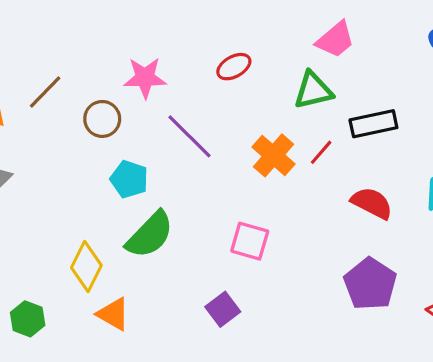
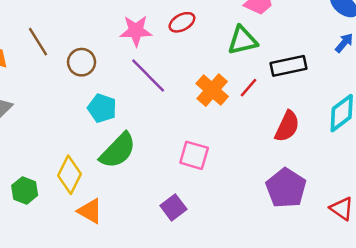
pink star: (145, 78) -> (136, 31), moved
brown line: (45, 92) -> (38, 42), turned -76
red semicircle: (372, 203) -> (287, 126), turned 88
green hexagon: (28, 319) -> (25, 190), moved

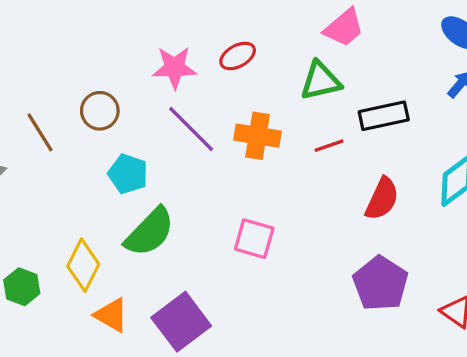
brown line: (38, 42) -> (40, 132), moved
red line: (248, 88) -> (329, 146), turned 30
orange cross: (212, 90) -> (258, 136), moved, turned -32
purple square: (173, 207) -> (181, 322), moved, size x1.6

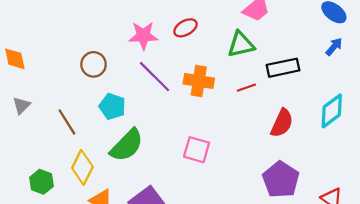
brown line: (40, 132) -> (67, 122), moved

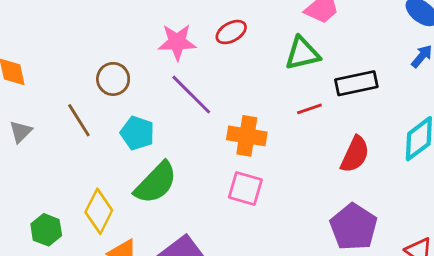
orange cross: (199, 81) -> (247, 136), moved
brown line: (67, 122) -> (79, 120), moved

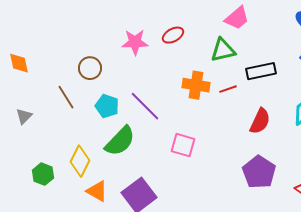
purple line: (191, 95) -> (145, 106), moved
gray triangle: (21, 132) -> (24, 116), moved
orange cross: (247, 136) -> (196, 85), moved

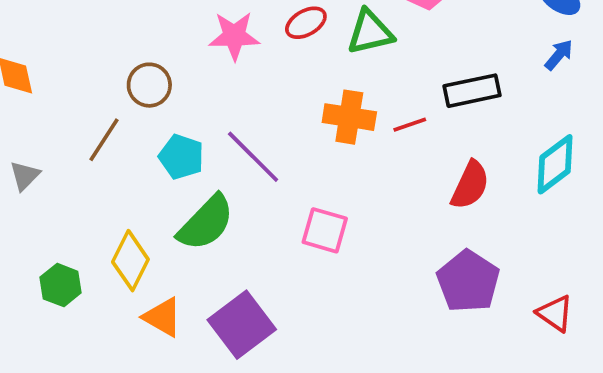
green triangle: (223, 50) -> (370, 32), moved
brown line: (66, 97) -> (104, 140), turned 65

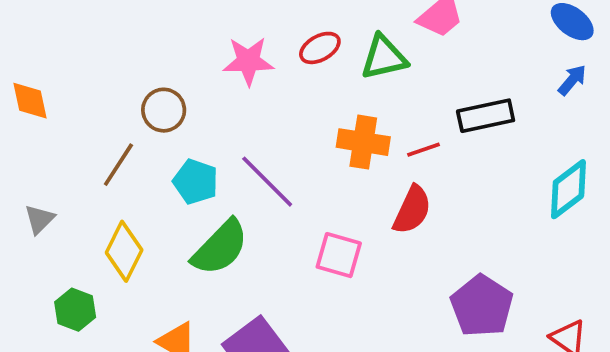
gray triangle: (25, 176) -> (39, 219), moved
red semicircle: (470, 185) -> (412, 210), moved
yellow diamond: (130, 261) -> (124, 251), moved

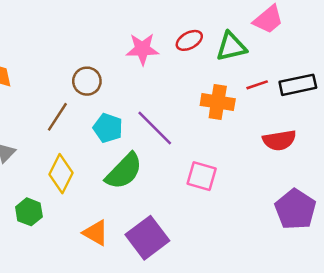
red line: (423, 150) -> (257, 85), moved
red semicircle: (412, 210) -> (279, 140), moved, turned 56

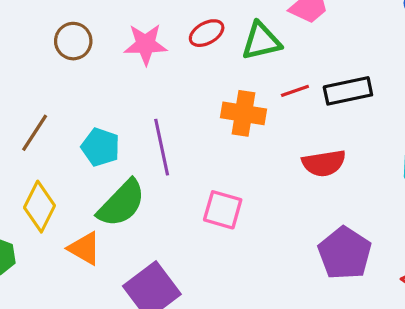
brown circle: (87, 81) -> (73, 41), moved
purple line: (155, 128) -> (162, 147), turned 33
orange triangle: (96, 233) -> (84, 248), moved

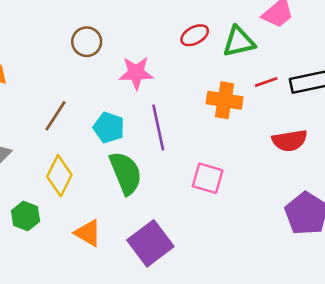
pink star: (146, 44) -> (136, 73), moved
green semicircle: (121, 203) -> (126, 173), turned -66
orange triangle: (84, 248) -> (88, 233), moved

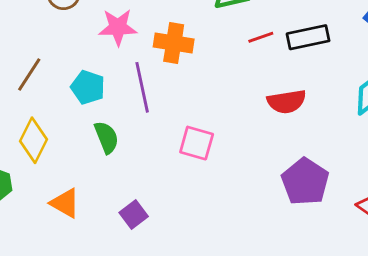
orange cross: (225, 100) -> (174, 43), moved
green semicircle: (126, 173) -> (106, 137), size x0.7
purple square: (150, 243) -> (134, 215), size x0.6

